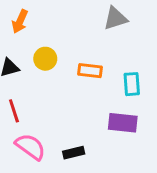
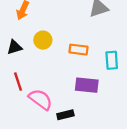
purple rectangle: (123, 123) -> (87, 85), moved
pink semicircle: (30, 147) -> (41, 99), moved

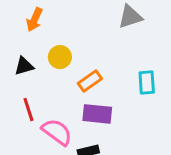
orange rectangle: (78, 50) -> (90, 81), moved, turned -42
purple rectangle: (87, 85) -> (97, 114), moved

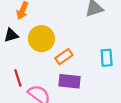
yellow circle: (60, 57) -> (41, 39), size x1.5
black triangle: (24, 66) -> (11, 35), moved

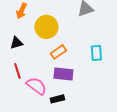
black triangle: (11, 35) -> (16, 43), moved
yellow circle: (41, 39) -> (46, 27), moved

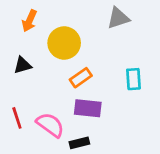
red line: (17, 71) -> (17, 118), moved

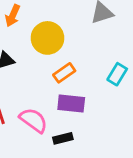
cyan rectangle: (133, 79) -> (117, 74), turned 35

